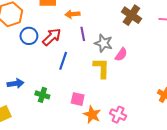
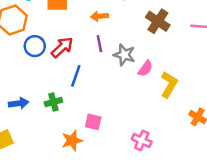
orange arrow: (72, 14) -> (99, 16), moved
yellow L-shape: (101, 68) -> (169, 85), moved, turned 30
green cross: (42, 95) -> (53, 102), moved, turned -32
orange star: (92, 115) -> (72, 141), moved, turned 30

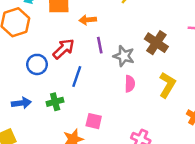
orange arrow: (99, 16) -> (88, 20), moved
brown cross: (158, 21) -> (156, 43), moved
blue circle: (35, 46) -> (37, 64), moved
pink semicircle: (145, 68) -> (130, 84), moved, turned -35

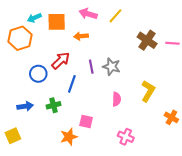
brown cross: (156, 43) -> (147, 40), moved
purple line: (100, 45) -> (91, 67), moved
pink semicircle: (130, 84) -> (117, 99), moved

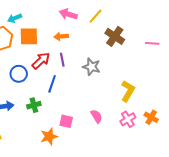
orange square: (57, 22) -> (29, 36), moved
brown cross: (147, 40) -> (115, 36), moved
purple line: (91, 67) -> (62, 60), moved
pink semicircle: (117, 99) -> (97, 116), moved, turned -32
pink cross: (126, 137) -> (128, 119), moved, turned 35

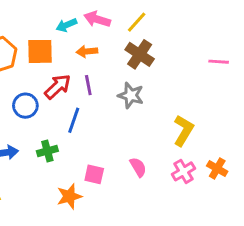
cyan arrow: (15, 18) -> (66, 25), moved
brown cross: (115, 36) -> (140, 54), moved

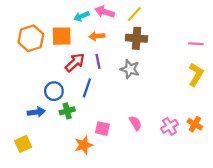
brown cross: (140, 54) -> (136, 38), turned -30
blue circle: (25, 106) -> (54, 91), moved
yellow L-shape: (183, 130) -> (196, 75), moved

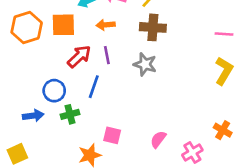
pink semicircle: (135, 123) -> (158, 139), moved, turned -112
pink cross: (170, 126) -> (192, 152), moved

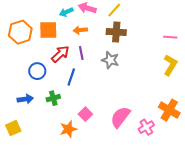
blue circle: (54, 91) -> (37, 71), moved
orange cross: (223, 130) -> (169, 110), size x1.5
pink square: (112, 135) -> (85, 114), turned 32
pink semicircle: (158, 139) -> (120, 117), size x1.6

